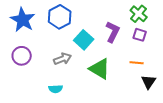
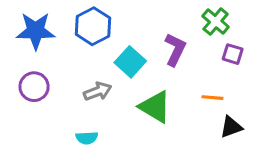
blue star: (23, 20) -> (36, 31), turned -30
purple square: (140, 35) -> (233, 54), moved
black triangle: (149, 82) -> (231, 127), turned 35

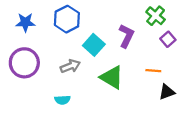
blue star: (36, 31) -> (25, 22), size x0.7
purple square: (233, 54) -> (168, 39), turned 32
purple circle: (34, 87) -> (24, 63), size x1.4

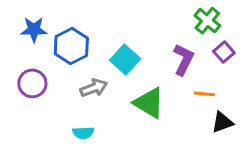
blue hexagon: (67, 19) -> (71, 46), moved
purple L-shape: (126, 36) -> (183, 60), moved
purple circle: (24, 63) -> (32, 83), size x0.7

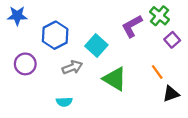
blue star: (34, 30) -> (17, 16), moved
purple L-shape: (183, 60) -> (132, 26), moved, turned -145
orange line: (204, 94) -> (157, 72), turned 49

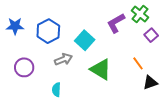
blue star: (17, 16) -> (15, 26), moved
purple circle: (25, 64) -> (24, 67), moved
cyan semicircle: (64, 102) -> (56, 90), turned 96

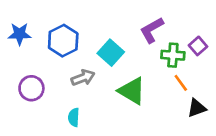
green cross: (140, 14) -> (173, 55), moved, turned -36

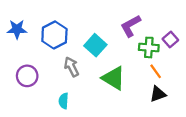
gray arrow: (83, 78) -> (71, 67), turned -96
black triangle: (197, 108) -> (158, 94), moved

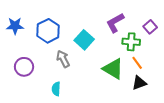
purple square: (170, 40) -> (150, 27), moved
green triangle: (114, 78) -> (113, 69), moved

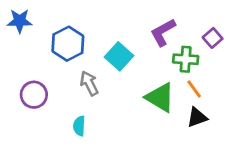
blue star: (15, 26) -> (20, 21), moved

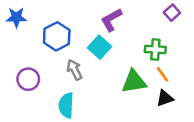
purple L-shape: (163, 32) -> (111, 20), moved
purple square: (213, 38) -> (172, 13), moved
green triangle: (160, 98) -> (134, 82), turned -40
cyan semicircle: (79, 126) -> (66, 105), size x1.5

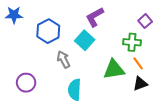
purple square: (172, 13) -> (145, 21), moved
purple circle: (28, 79) -> (26, 83), moved
cyan semicircle: (66, 105) -> (75, 90), moved

